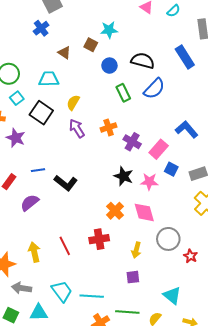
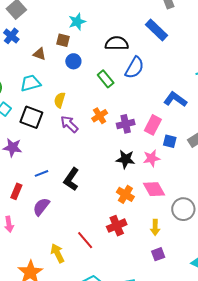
blue circle: (109, 66) -> (73, 61), moved
purple cross: (132, 142) -> (126, 124), turned -30
black L-shape: (66, 183) -> (71, 179), turned 100

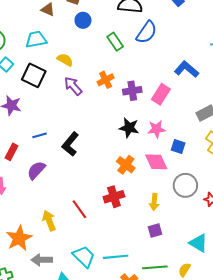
yellow semicircle: (60, 100) -> (65, 60), turned 98
blue square: (170, 141) -> (178, 147), moved

